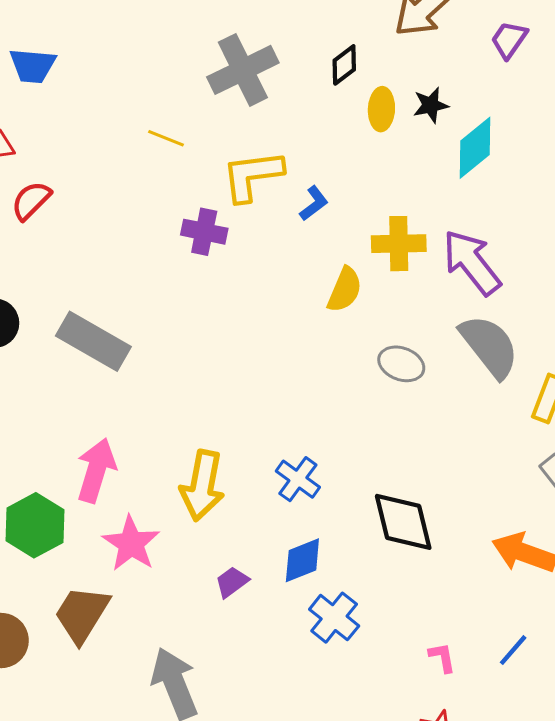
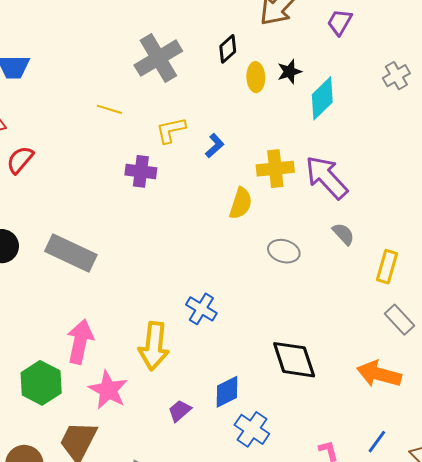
yellow L-shape: (252, 176) -> (171, 130), size x0.7
gray semicircle: (489, 346) -> (343, 234), size x0.5
blue cross: (298, 479) -> (201, 309), moved

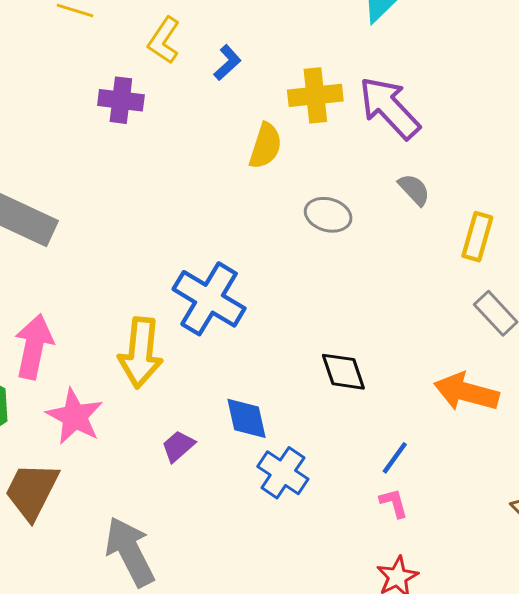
yellow L-shape: (171, 130) -> (164, 40), turned -44
blue cross: (201, 309) -> (209, 299), size x1.6
black diamond: (294, 360) -> (343, 372), size x0.7
blue diamond: (227, 392) -> (247, 418), turned -76
blue line: (377, 442) -> (395, 458), moved

